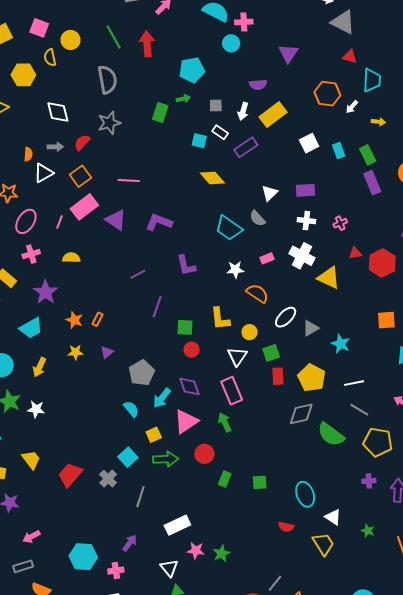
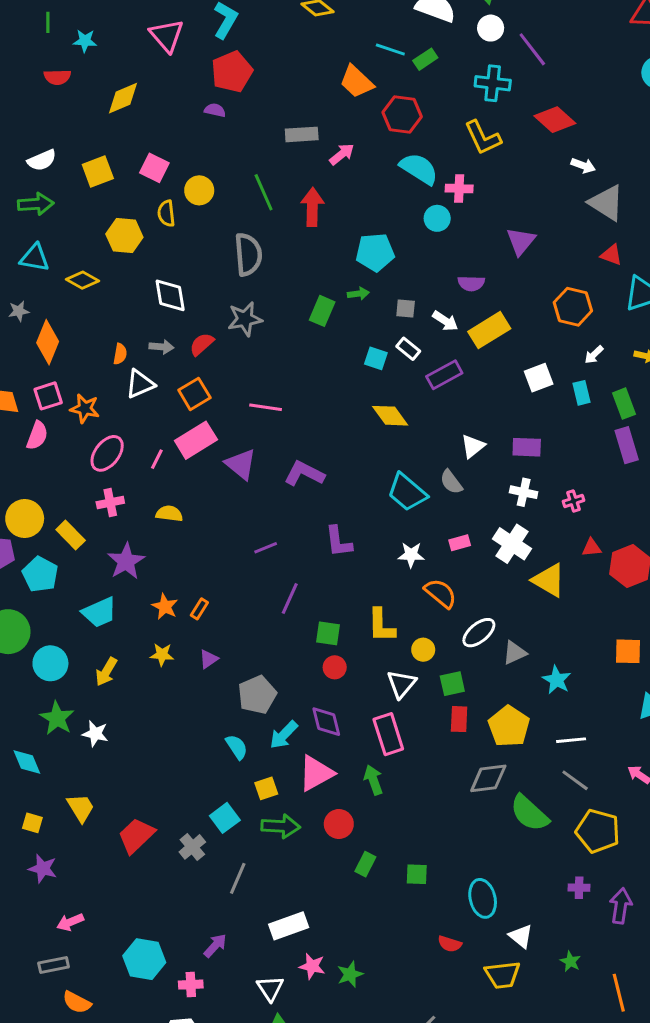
white arrow: (352, 107) -> (594, 355), moved
white arrow: (243, 111) -> (445, 321), turned -78
yellow trapezoid: (323, 544) -> (502, 975), turned 110

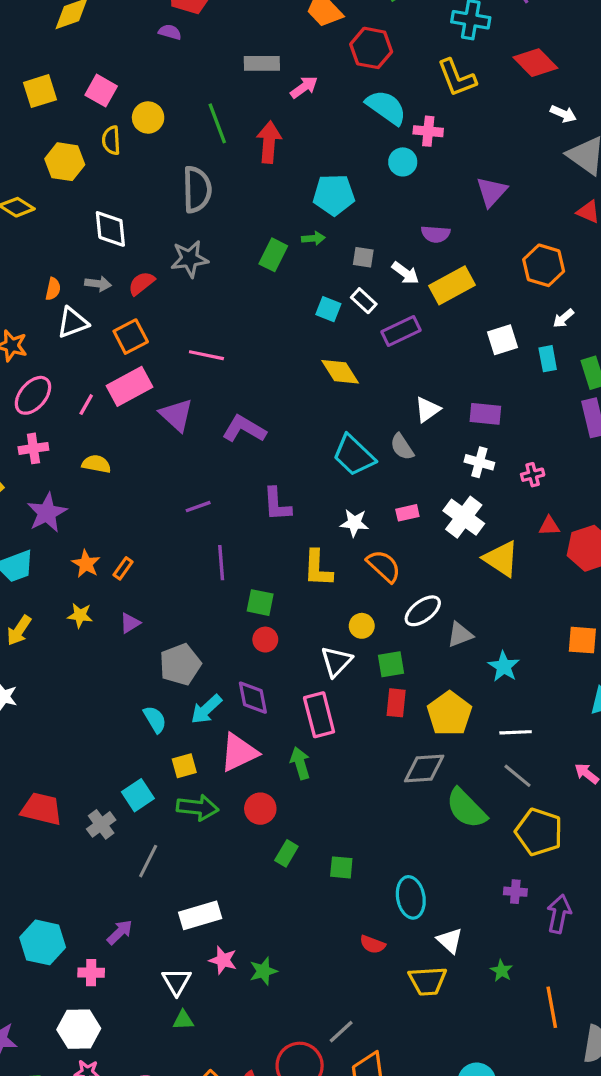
purple line: (290, 598) -> (221, 563), turned -32
yellow L-shape: (381, 625) -> (318, 568), moved
red trapezoid: (136, 836) -> (41, 809), turned 54

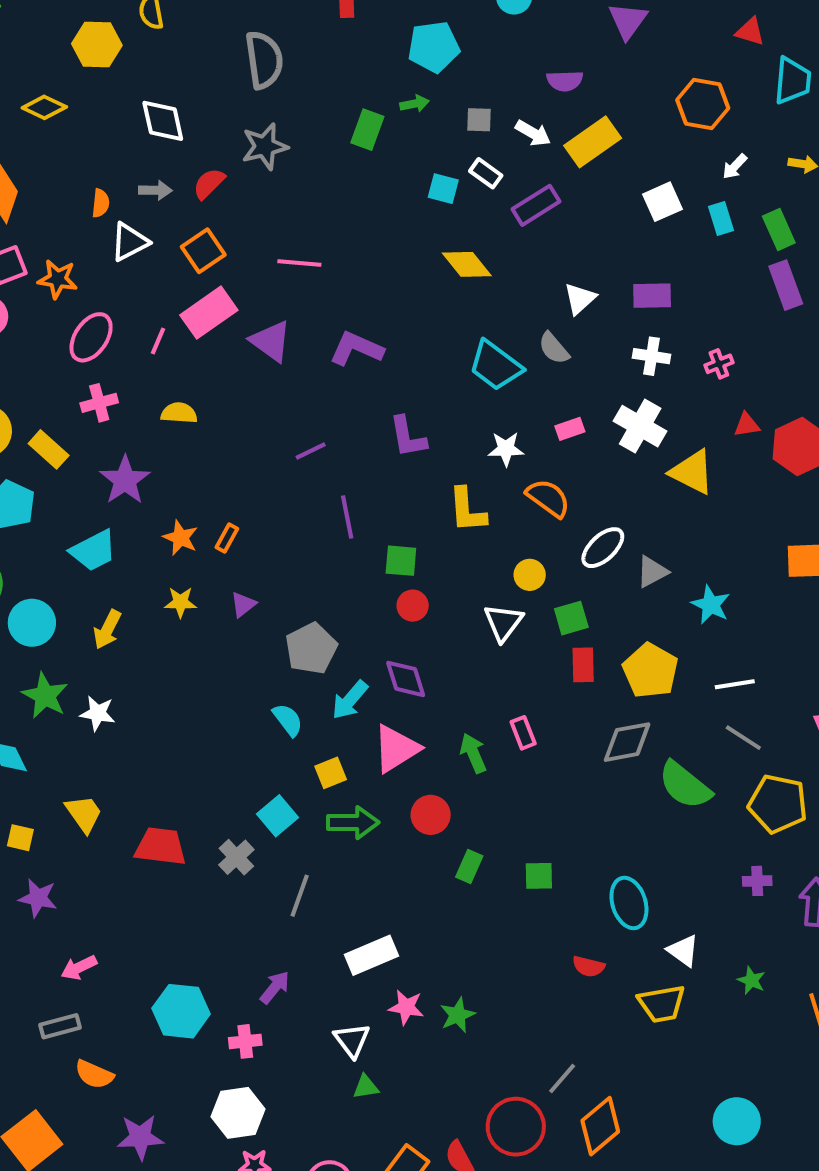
pink rectangle: (319, 715) -> (523, 733), moved, size x0.6

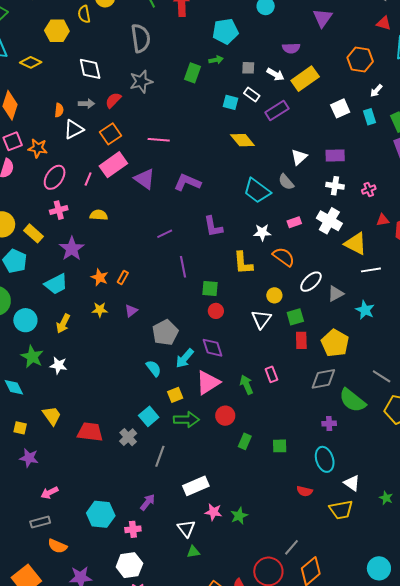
white line: (735, 684) -> (371, 270), moved
purple cross: (757, 881) -> (329, 423), moved

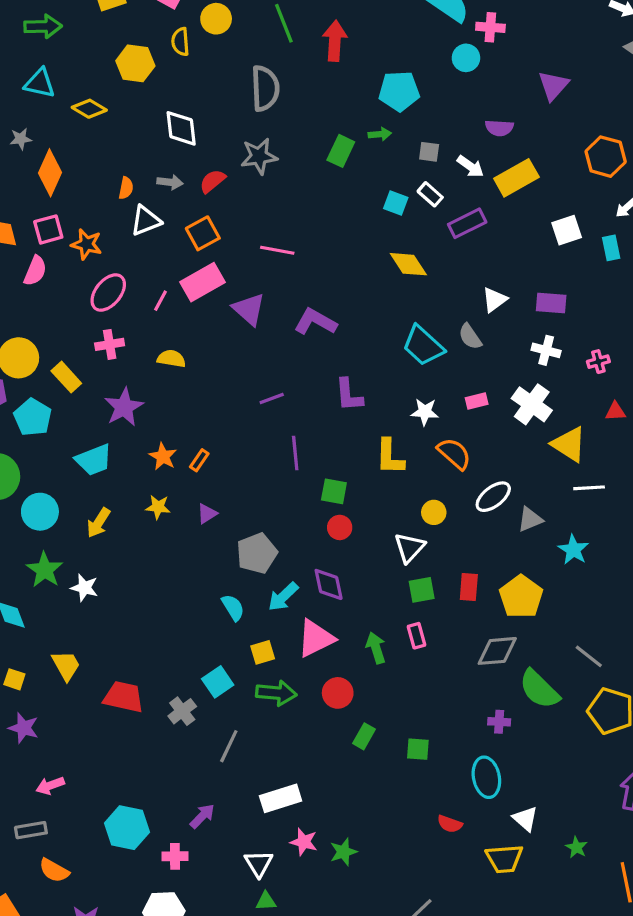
green square: (295, 317) -> (422, 590), moved

